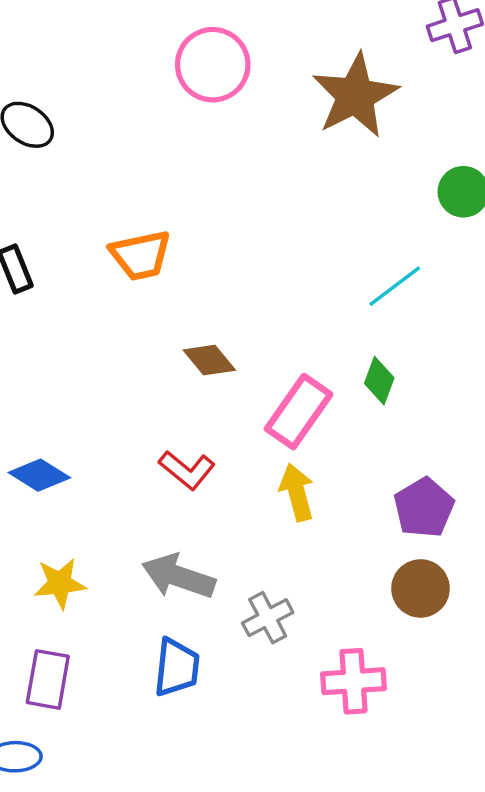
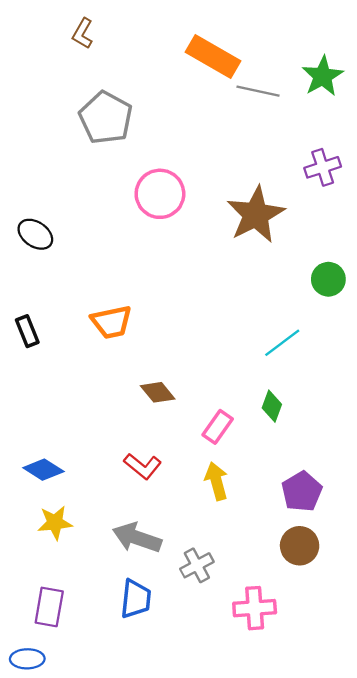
pink rectangle: (299, 412) -> (218, 427), size x0.7
yellow star: (60, 583) -> (55, 523), moved

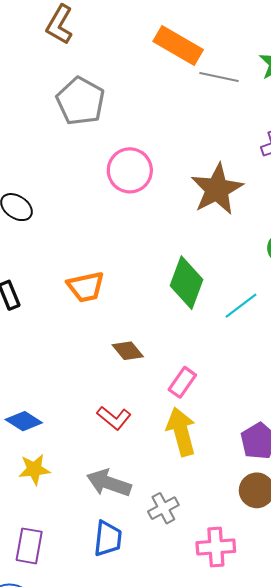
brown L-shape: (83, 33) -> (60, 25), size x1.4
green diamond: (272, 406) -> (186, 283), moved, size x1.8
yellow arrow: (216, 481) -> (181, 432), size x1.4

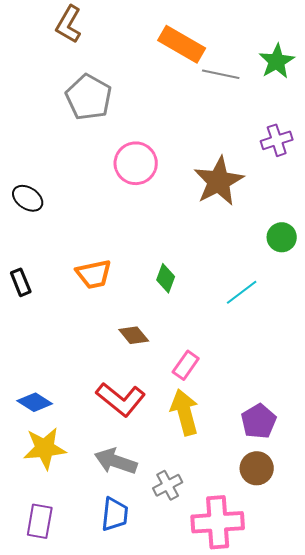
green diamond: (186, 283) -> (166, 278), moved, size x0.6
red L-shape: (114, 418) -> (121, 399), size x1.5
yellow star: (34, 469) -> (45, 448), size x1.4
pink cross: (216, 547) -> (218, 522), size x1.4

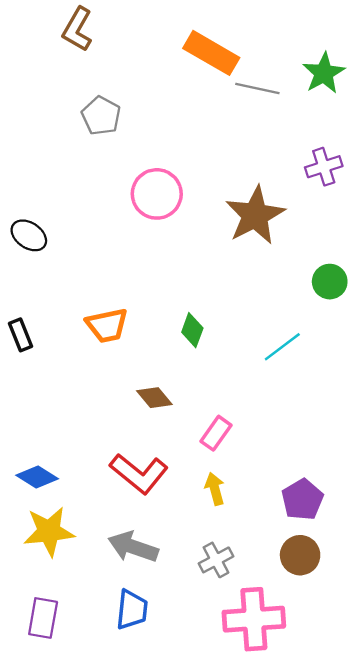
gray pentagon: (89, 97) -> (101, 116), size x0.7
yellow arrow: (185, 412) -> (215, 489), size x0.6
gray cross: (168, 485) -> (216, 560), moved

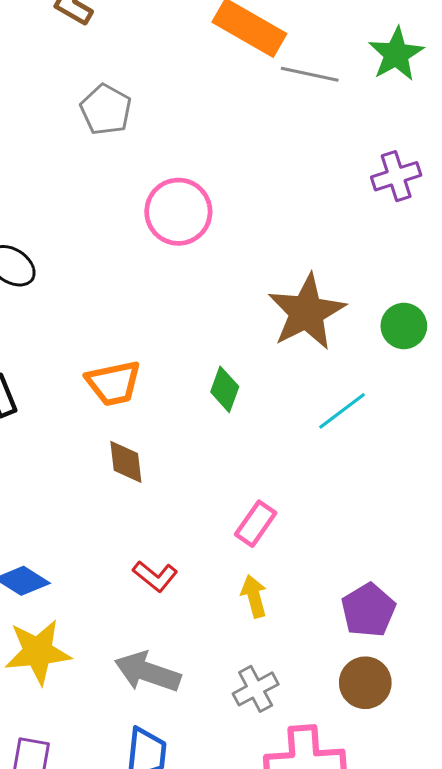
brown star: (255, 215) -> (307, 312), moved
brown diamond: (154, 398) -> (126, 462), moved, turned 33
red L-shape: (139, 473) -> (155, 576), size x0.6

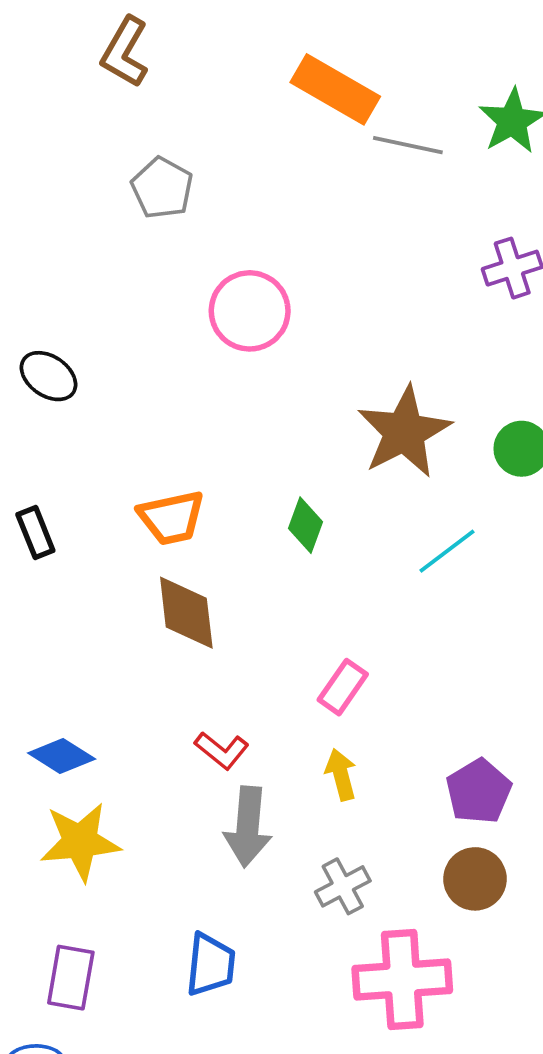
brown diamond: (126, 462) -> (186, 613), size x1.4
gray arrow: (147, 672) -> (248, 827), moved, turned -104

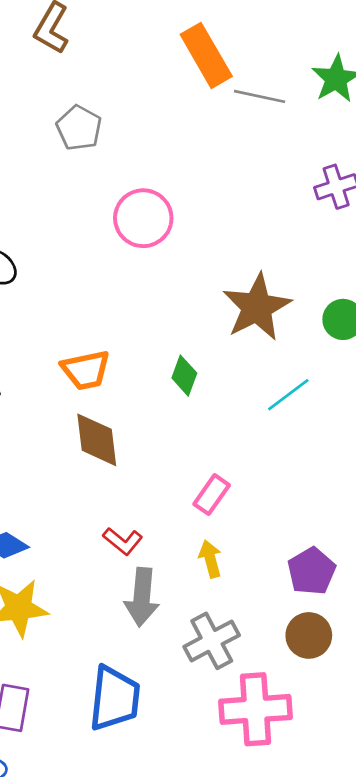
orange rectangle: (335, 89) -> (206, 55), turned 30
gray cross: (343, 886) -> (212, 641), size x1.4
blue trapezoid: (211, 965) -> (115, 698), size x1.4

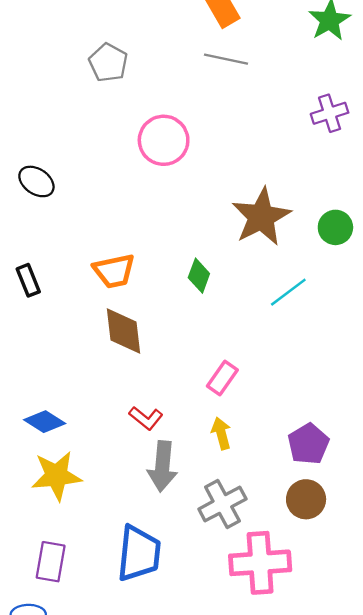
gray line: (260, 96) -> (226, 59), moved

